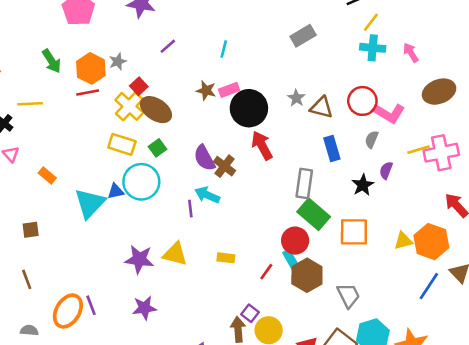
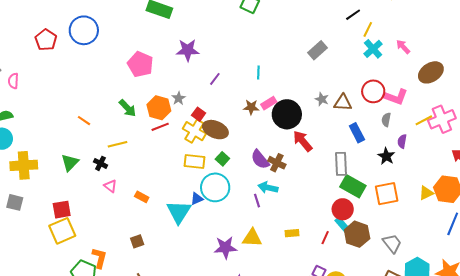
cyan cross: (373, 48) -> (373, 49), turned -36

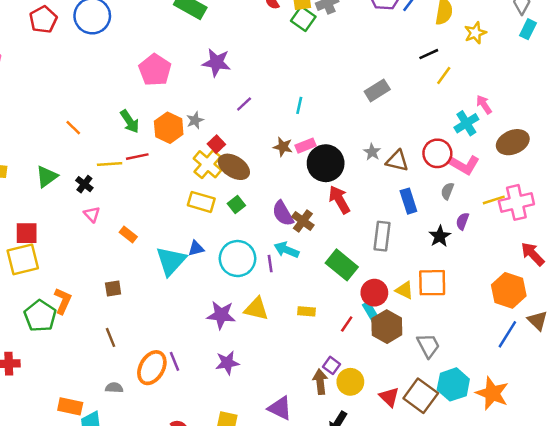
cyan cross: (373, 49) -> (466, 123), moved
red line: (160, 127) -> (137, 157), moved
green rectangle: (353, 186) -> (342, 265), moved
cyan circle: (215, 187) -> (238, 259), moved
yellow triangle: (426, 193) -> (404, 290), moved, turned 42

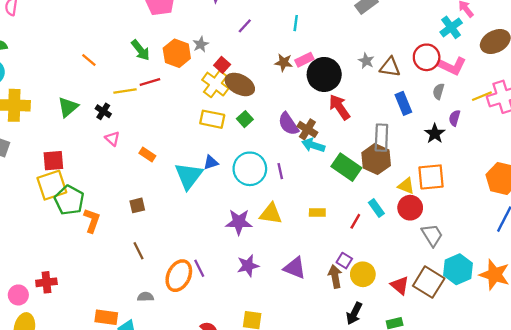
cyan arrow: (287, 250) -> (313, 145), moved
red circle: (374, 293) -> (410, 208), moved
green pentagon: (40, 316) -> (69, 200), moved
brown hexagon: (387, 327) -> (376, 159), moved
purple triangle: (280, 408) -> (295, 268), moved

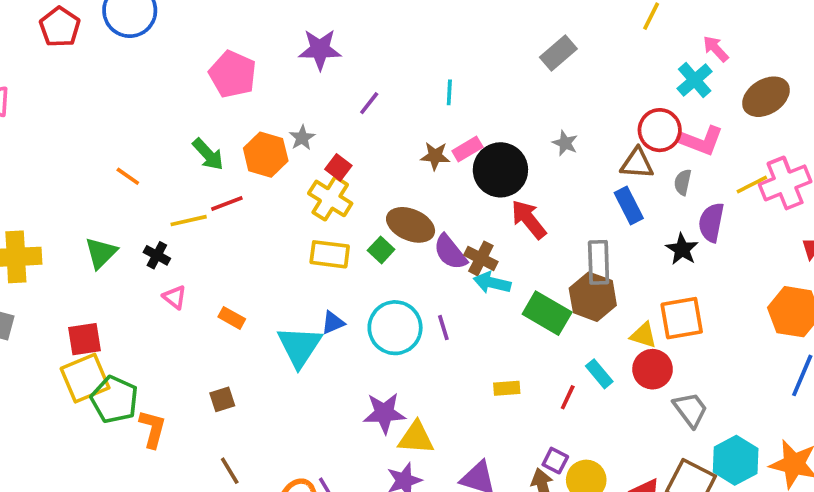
brown triangle: (390, 67) -> (637, 163), moved
brown ellipse: (240, 84) -> (411, 225), moved
purple semicircle: (455, 118) -> (711, 222), size x1.5
yellow triangle: (271, 214) -> (416, 438), moved

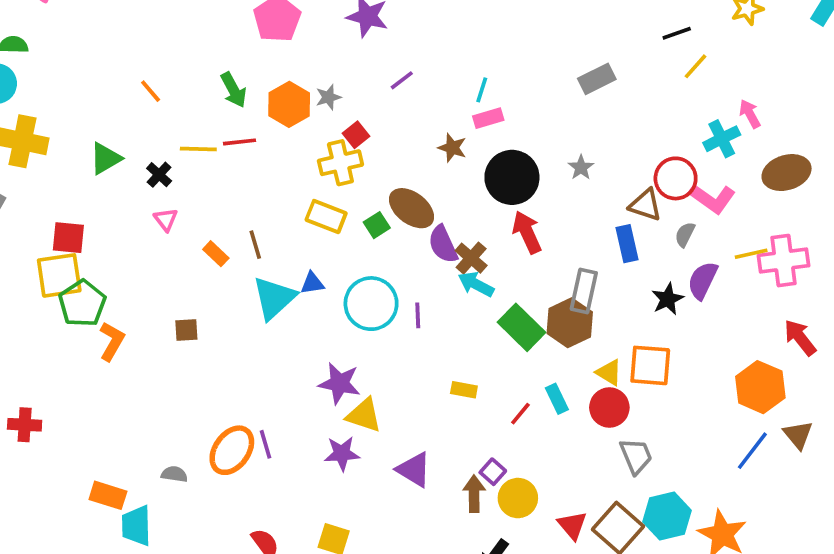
pink rectangle: (467, 149) -> (488, 118), moved
yellow cross: (330, 198) -> (340, 163), turned 30
brown line: (230, 471) -> (255, 245), moved

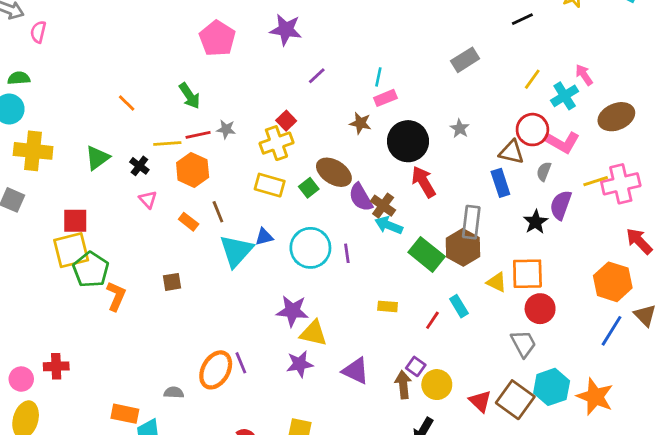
yellow line: (696, 66) -> (532, 79), moved
gray star: (328, 97) -> (226, 129), moved, turned 30
orange hexagon: (289, 104) -> (193, 170), moved
red circle: (609, 407) -> (540, 309), moved

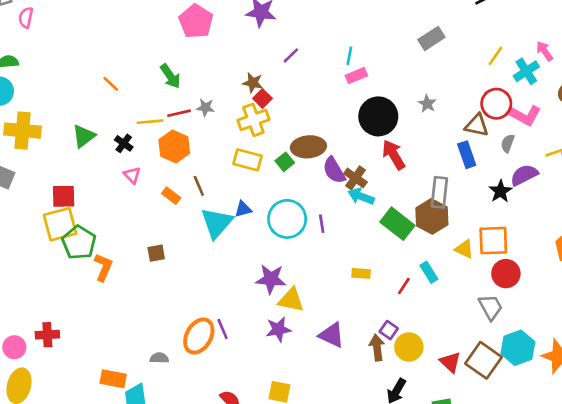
brown star: (360, 123) -> (253, 83), moved
brown ellipse: (334, 172) -> (308, 147), turned -36
purple semicircle: (561, 205) -> (524, 175), turned 44

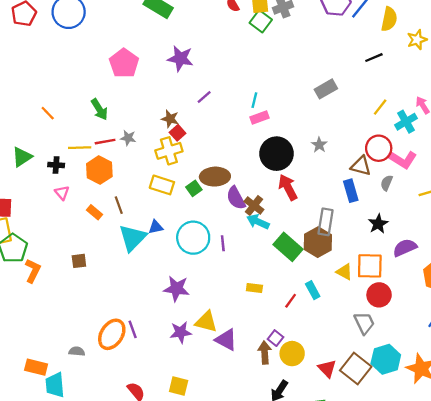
black cross: (124, 143) -> (56, 165), turned -35
purple semicircle: (524, 175) -> (405, 248), moved
yellow triangle: (291, 300) -> (206, 322), moved

